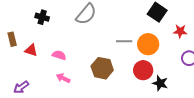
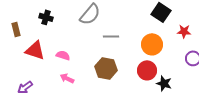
brown rectangle: (12, 39) -> (16, 29), moved
gray line: (124, 41) -> (111, 36), moved
red triangle: (31, 50) -> (35, 50), size x1.5

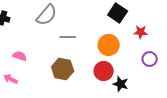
pink arrow: (67, 78) -> (11, 79), moved

